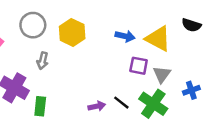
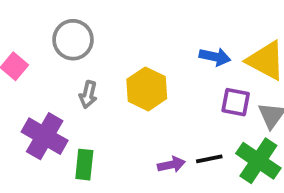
yellow hexagon: (72, 32) -> (147, 89), moved
black line: (121, 103) -> (209, 159), turned -49

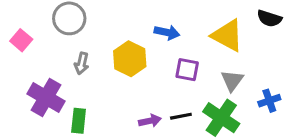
blue arrow: (215, 57) -> (167, 32), moved
purple square: (236, 102) -> (187, 70), moved

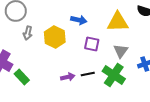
yellow triangle: (227, 35) -> (118, 22), turned -30
gray arrow: (82, 63) -> (28, 33), moved
green rectangle: (79, 121) -> (22, 77), turned -49

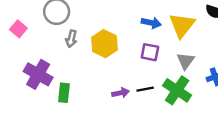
blue arrow: (79, 20) -> (151, 23), moved
yellow triangle: (118, 22) -> (182, 25), turned -50
green rectangle: (22, 77) -> (64, 93), turned 49

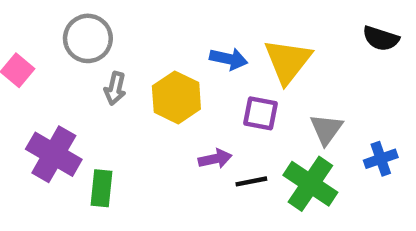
blue arrow: (151, 23) -> (229, 59), moved
yellow triangle: (182, 25) -> (288, 61), moved
purple arrow: (120, 93) -> (215, 159), moved

